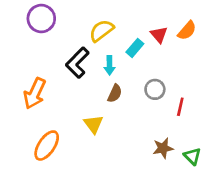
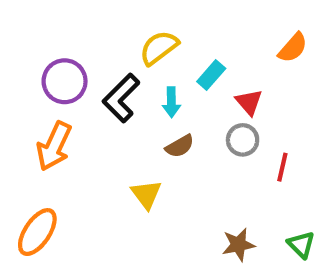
purple circle: (41, 19) -> (65, 81), moved
red triangle: (159, 35) -> (249, 102), moved
brown semicircle: (115, 93) -> (180, 146), turned 36
orange ellipse: (47, 146) -> (37, 232), moved
brown star: (163, 148) -> (238, 245), moved

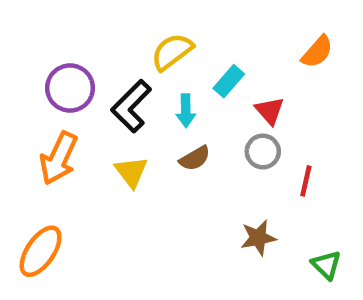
yellow triangle: (146, 194) -> (131, 172), moved
brown star: (238, 245) -> (258, 238), moved

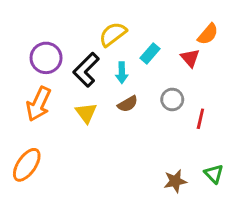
red triangle: (270, 111) -> (190, 58), moved
brown star: (258, 238) -> (175, 181), moved

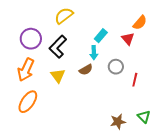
yellow semicircle: (113, 34) -> (64, 16), moved
cyan arrow: (122, 73) -> (94, 53), moved
orange ellipse: (27, 165) -> (28, 102), moved

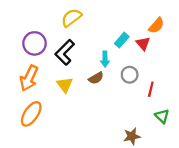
cyan rectangle: (101, 36) -> (122, 40), moved
green triangle: (144, 117) -> (162, 116), moved

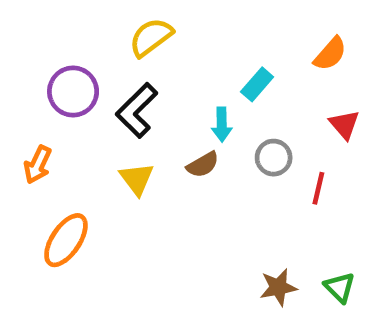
red triangle: (143, 43) -> (344, 125), moved
orange arrow: (29, 78) -> (38, 165), moved, size x0.7
green triangle: (162, 116) -> (340, 287), moved

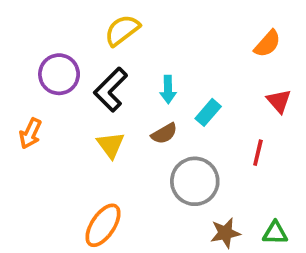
cyan rectangle: (257, 84) -> (208, 112), moved
cyan arrow: (222, 125) -> (168, 90), moved
gray circle: (274, 158) -> (195, 181), moved, size x1.6
orange ellipse: (66, 240) -> (103, 225), moved
green triangle: (340, 287) -> (275, 233), turned -44

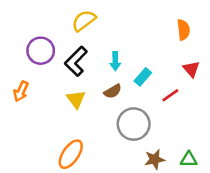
orange semicircle: (267, 44) -> (183, 30), turned -48
red line: (258, 153) -> (170, 95), moved, turned 42

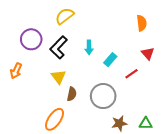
brown semicircle: (113, 91) -> (72, 94), moved, turned -48

